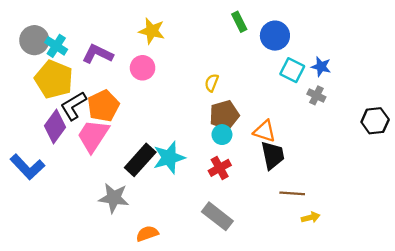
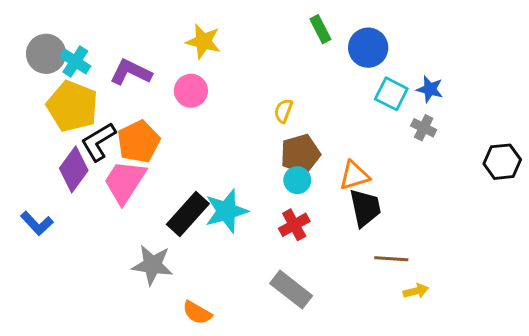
orange triangle: (265, 131) -> (354, 176), turned -35
blue L-shape: (27, 167) -> (37, 223), size x0.7
orange semicircle: (147, 234) -> (197, 313), turned -130

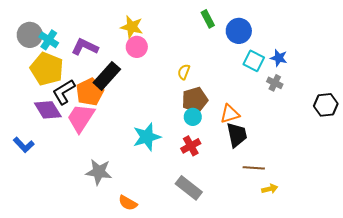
pink circle: (191, 91) -> (137, 47), moved
purple diamond: (74, 169) -> (48, 110), turned -68
black rectangle: (188, 214) -> (107, 76), moved

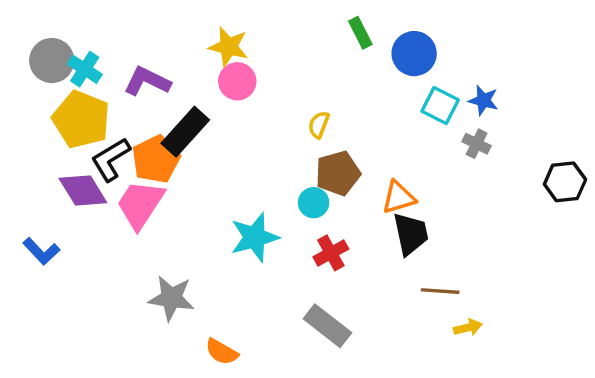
cyan circle: (193, 117) -> (314, 203), moved

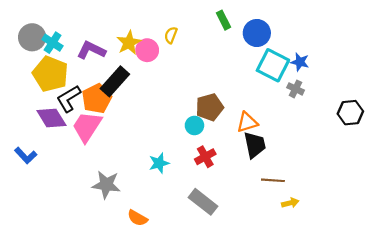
yellow star: (229, 47) -> (129, 43), moved, turned 30
cyan square: (440, 106) -> (273, 65), size x1.4
yellow semicircle: (319, 125) -> (171, 35), moved
cyan star: (255, 237) -> (159, 163), moved, size x0.7

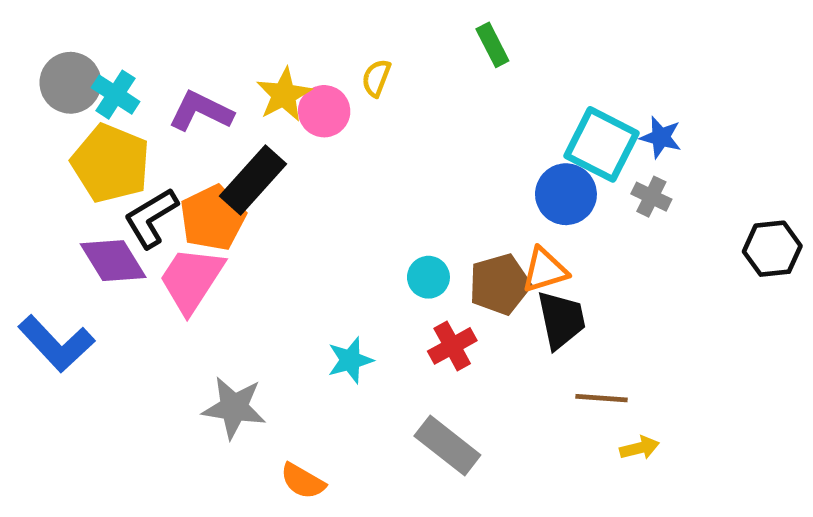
blue circle: (257, 33) -> (566, 194), moved
brown pentagon: (210, 107) -> (500, 284), moved
blue L-shape: (26, 156) -> (56, 344), size x1.5

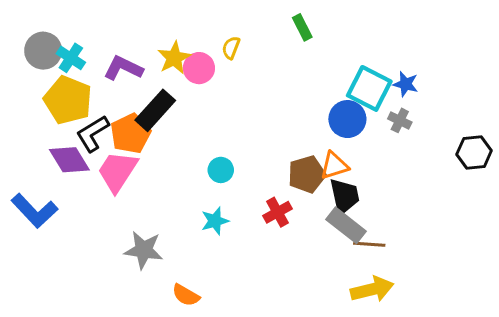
cyan circle: (428, 277) -> (221, 170), moved
gray rectangle: (447, 446) -> (346, 225), moved
yellow arrow: (639, 448) -> (372, 289), moved, size x1.8

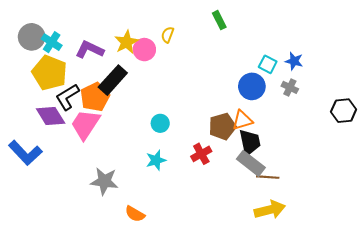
cyan square: (369, 88) -> (268, 64), size x0.6

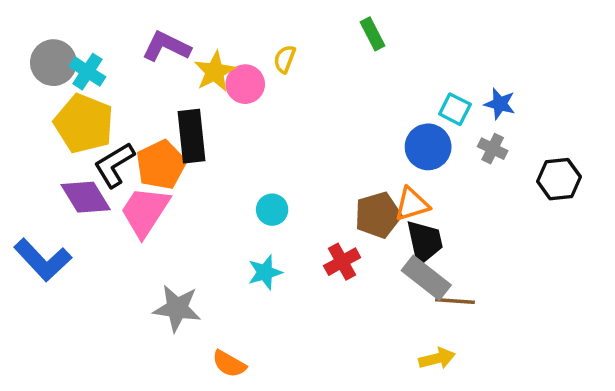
purple L-shape: (90, 50) -> (166, 46), moved
black rectangle: (113, 80) -> (191, 136), turned -48
black hexagon: (344, 111) -> (559, 179), moved
yellow arrow: (270, 210) -> (437, 358), moved, size x0.7

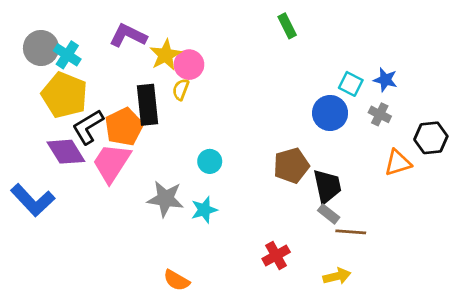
yellow semicircle: (285, 59) -> (181, 89), moved
orange triangle: (412, 204) -> (398, 163), moved
red cross: (342, 262) -> (276, 255), moved
gray rectangle: (426, 278) -> (329, 214), size x0.6
gray star: (177, 308) -> (165, 199), moved

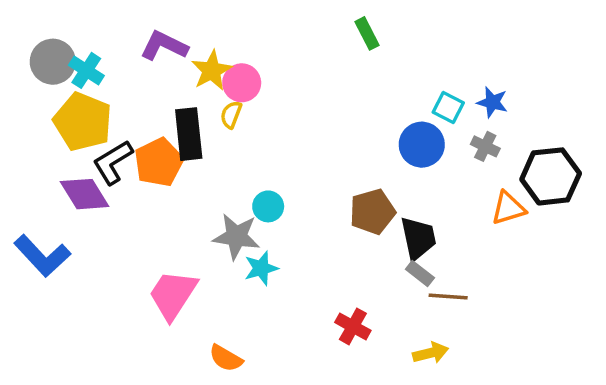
black hexagon: (431, 138) -> (551, 176), size x1.4
pink trapezoid: (112, 163) -> (173, 295), moved
gray star: (165, 199) -> (236, 236), moved
red cross: (276, 255) -> (353, 326), turned -32

